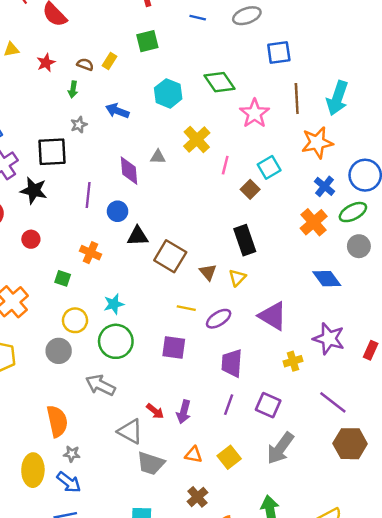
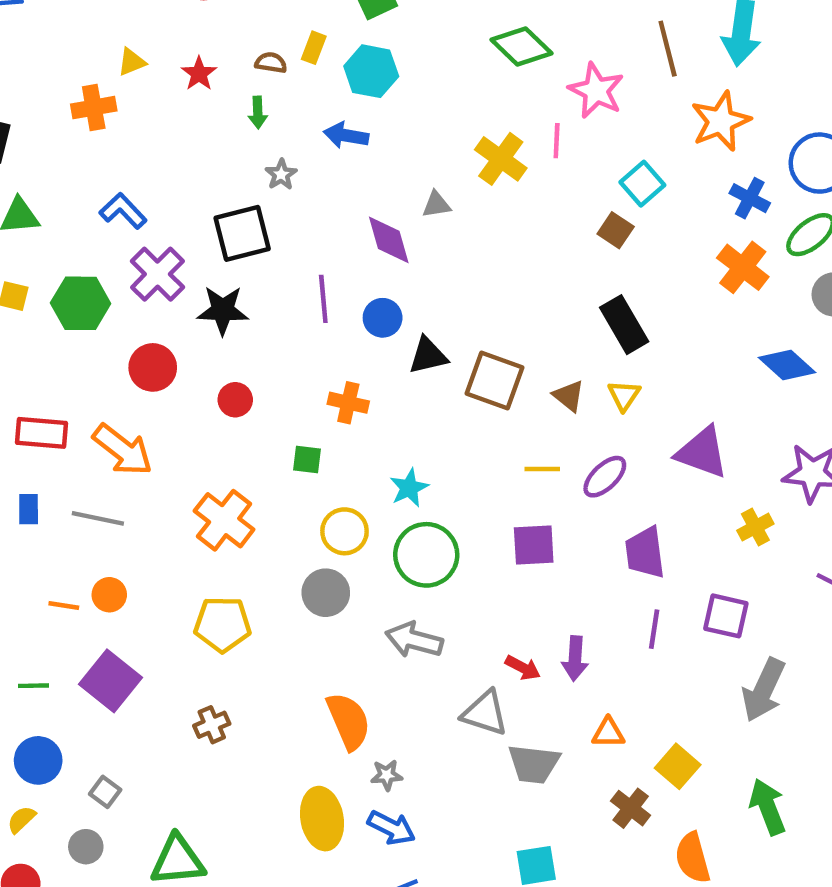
cyan hexagon: (168, 93) -> (371, 71), moved
pink line: (225, 165) -> (557, 141), moved
yellow square: (229, 457) -> (678, 766), moved

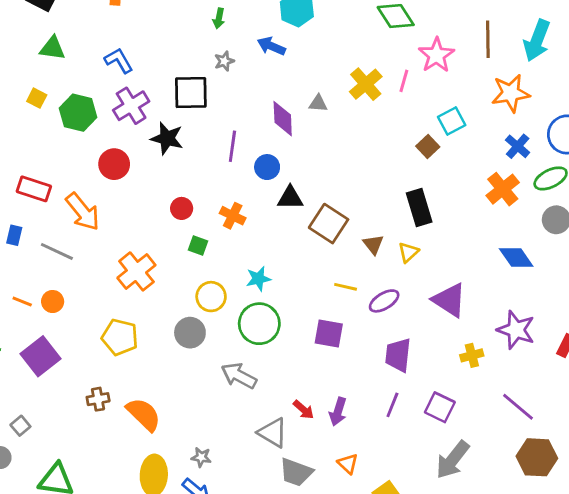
red circle: (235, 400) -> (182, 208), moved
orange semicircle: (349, 721) -> (144, 414), moved, turned -36
orange triangle: (608, 733) -> (348, 464), turned 30

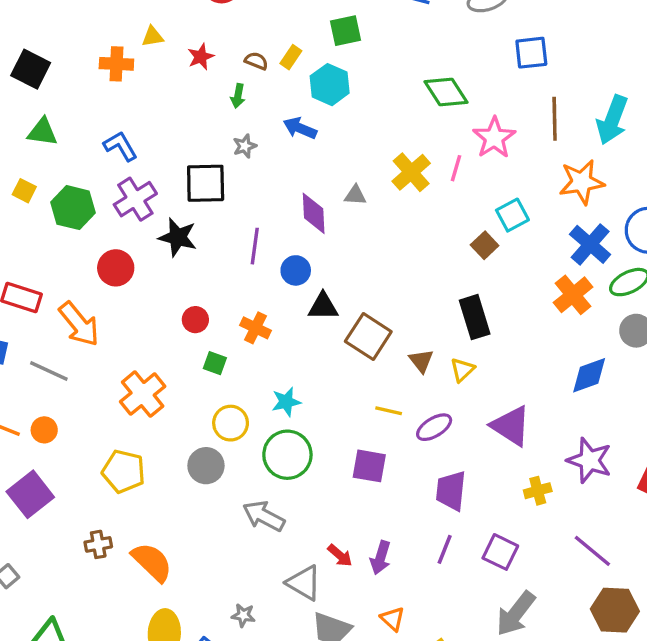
blue cross: (518, 146) -> (590, 244), size x1.4
blue diamond: (516, 257) -> (589, 375), turned -75
gray star: (201, 457) -> (243, 615), moved

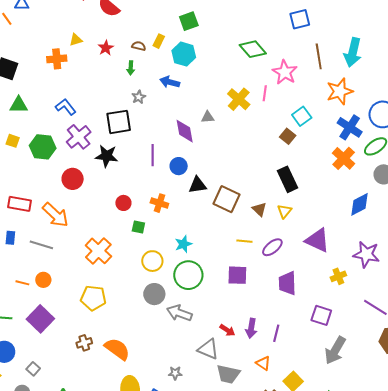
gray circle: (206, 466) -> (154, 294), moved
purple line: (445, 549) -> (276, 333), moved

